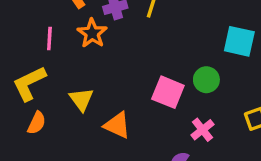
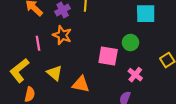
orange star: (92, 33) -> (62, 35), moved
pink line: (49, 39) -> (38, 43), moved

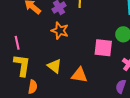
pink line: (38, 43) -> (17, 43), moved
yellow L-shape: (19, 70) -> (22, 65), turned 140

